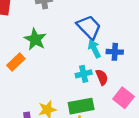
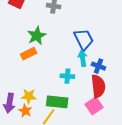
orange rectangle: (16, 62) -> (29, 54), moved
red semicircle: (102, 77) -> (98, 86), moved, size x1.6

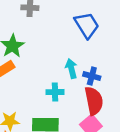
blue trapezoid: (84, 39) -> (87, 25), moved

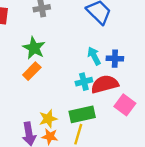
red semicircle: (94, 101) -> (105, 84), moved, turned -80

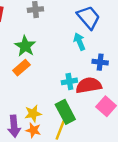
cyan arrow: (94, 56) -> (79, 42), moved
green rectangle: (82, 114) -> (65, 112), turned 70

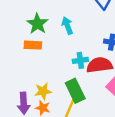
cyan arrow: (79, 42) -> (67, 26), moved
orange rectangle: (21, 68) -> (33, 45), turned 42

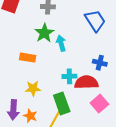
green star: (37, 24) -> (44, 33), moved
yellow star: (43, 91) -> (33, 88), moved

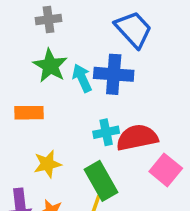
blue cross: (100, 63) -> (114, 74), moved, size x1.5

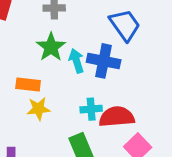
yellow star: (47, 164) -> (38, 109), moved

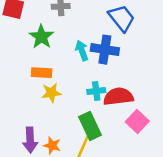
green star: (51, 47) -> (41, 37), moved

